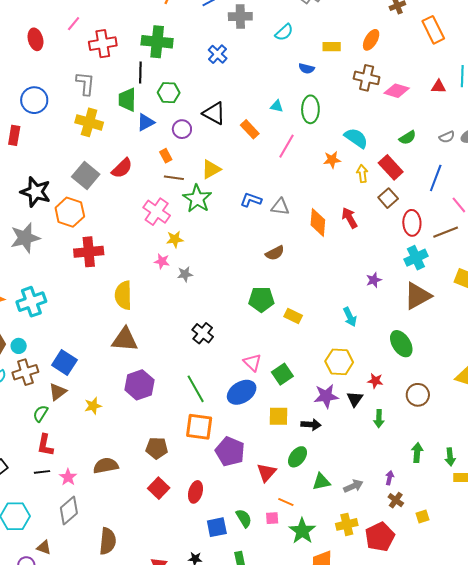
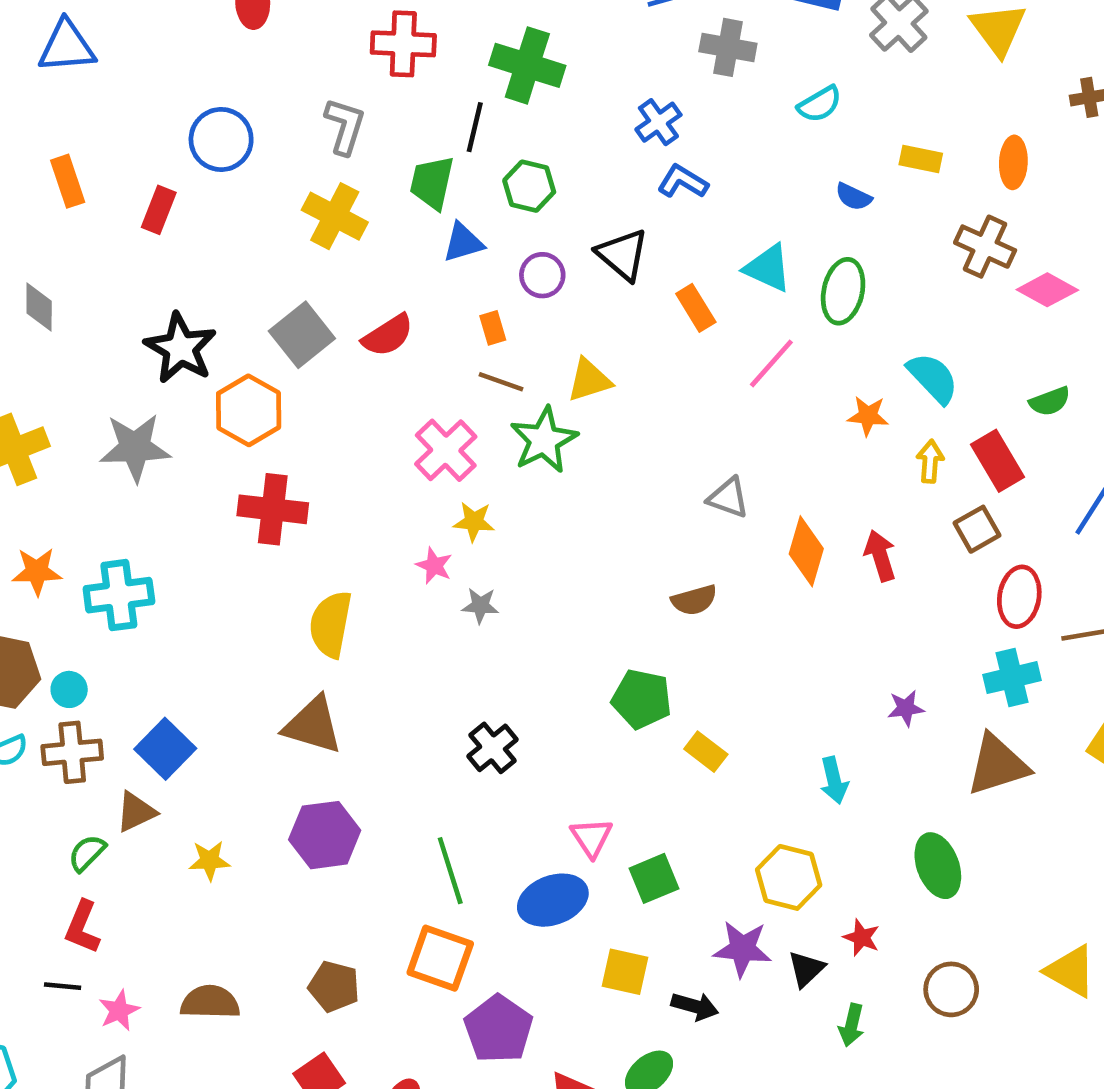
orange ellipse: (371, 40) -> (1013, 162), turned -40
cyan triangle: (277, 106) -> (768, 268), size x1.6
blue L-shape: (251, 200) -> (683, 182), moved

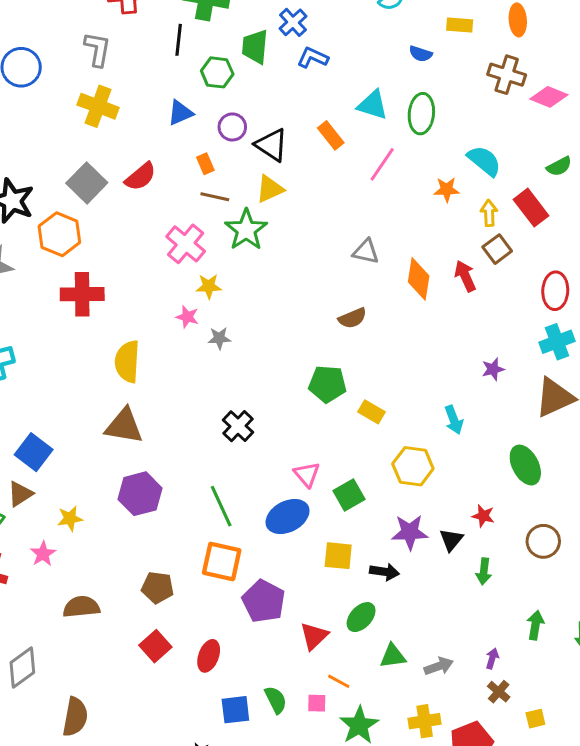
green trapezoid: (432, 183) -> (255, 47), moved
black triangle: (622, 255) -> (271, 145), moved
brown square: (977, 529) -> (497, 249), moved
yellow hexagon: (789, 877) -> (413, 466), moved
pink star: (119, 1010) -> (43, 554), moved

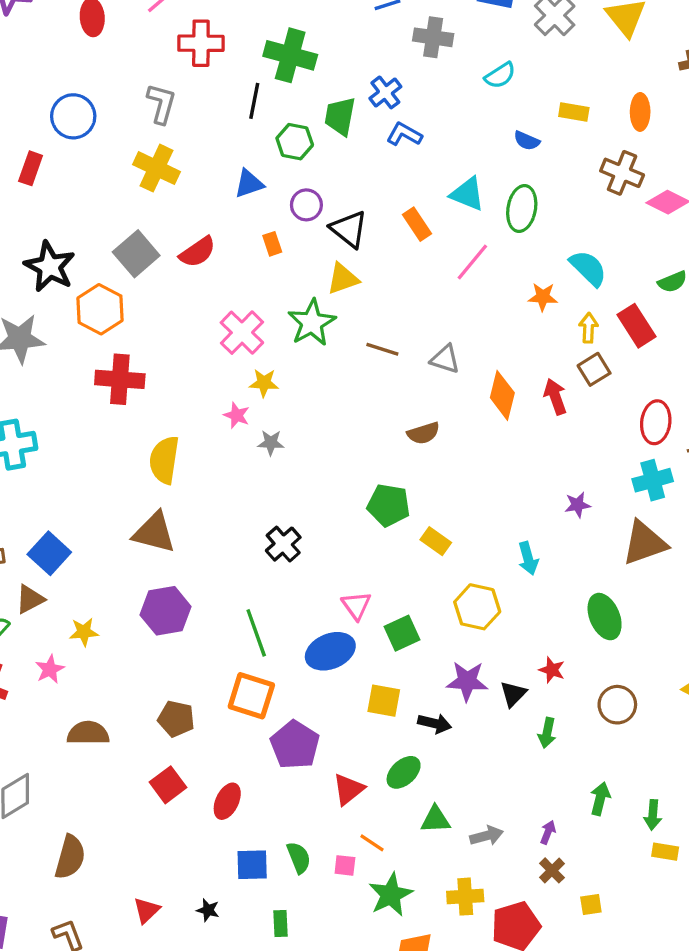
brown line: (215, 197) -> (382, 349), moved

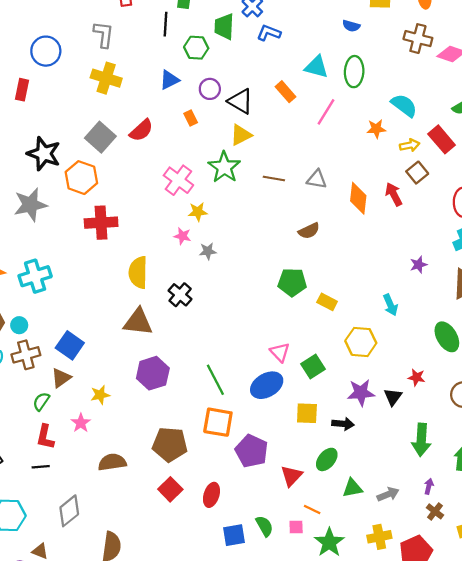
yellow arrow: (588, 328) -> (410, 145), turned 84
black cross: (283, 544) -> (180, 295), moved
brown pentagon: (176, 719) -> (170, 444), size x1.4
green arrow: (547, 733) -> (421, 440), moved, size x1.6

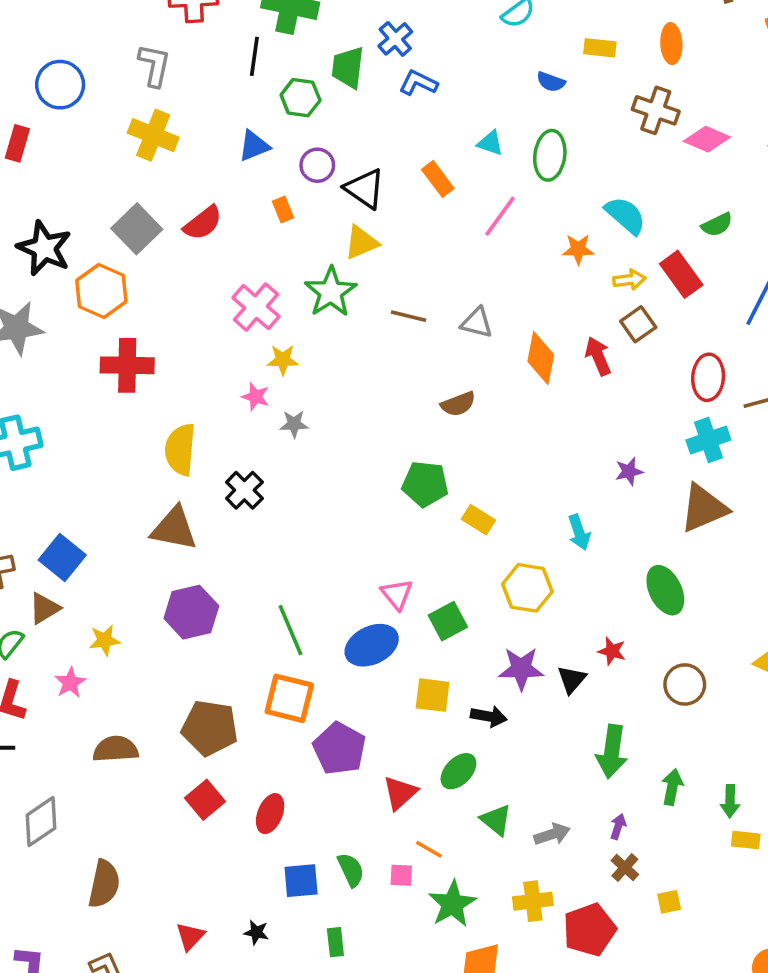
cyan triangle: (316, 67) -> (490, 143), size x0.7
green triangle: (352, 488) -> (496, 820), turned 45

